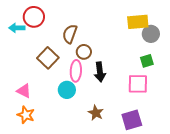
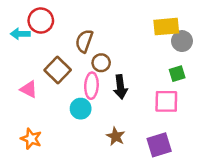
pink triangle: (24, 91) -> (29, 89), moved

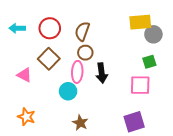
red circle: (41, 21) -> (50, 28), moved
brown semicircle: (84, 41) -> (82, 31), moved
brown star: (116, 136) -> (80, 123), moved

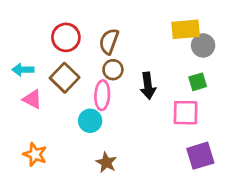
cyan arrow: (17, 28) -> (23, 70), moved
black arrow: (102, 73) -> (148, 86), moved
purple square: (134, 122) -> (200, 156), moved

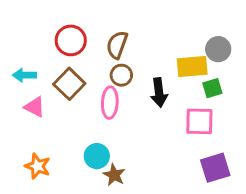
yellow rectangle: (186, 29) -> (192, 66), moved
cyan circle: (90, 121) -> (97, 156), moved

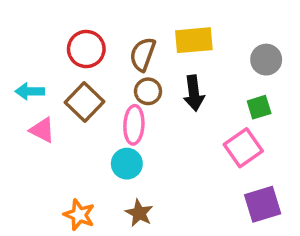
yellow rectangle: (192, 66) -> (194, 40), moved
black arrow: (159, 92) -> (194, 93), moved
pink square: (199, 121) -> (243, 148), turned -36
cyan circle: (97, 156) -> (127, 164), moved
orange star: (38, 166) -> (79, 215), moved

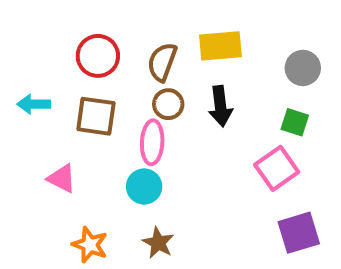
brown square: (84, 102) -> (96, 116), turned -36
green square: (259, 107) -> (295, 122), turned 35
pink triangle: (42, 130) -> (62, 178), moved

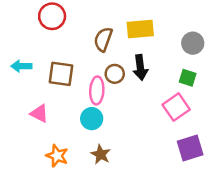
red circle: (98, 56) -> (52, 16), moved
brown circle: (168, 104) -> (115, 74), moved

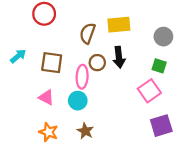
cyan arrow: (21, 66) -> (18, 56), turned 140
pink triangle: (39, 113) -> (46, 97), moved

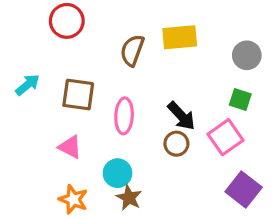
black arrow: (119, 57) -> (181, 116), moved, turned -36
brown circle: (97, 63) -> (176, 144), moved
cyan circle: (78, 101) -> (117, 173), moved
purple square: (161, 126) -> (244, 190), turned -35

